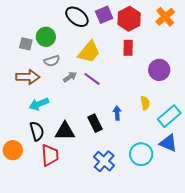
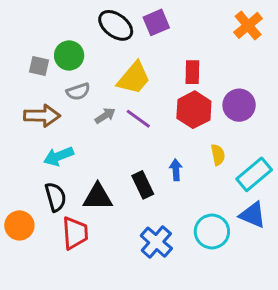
red hexagon: (129, 19) -> (194, 110), moved

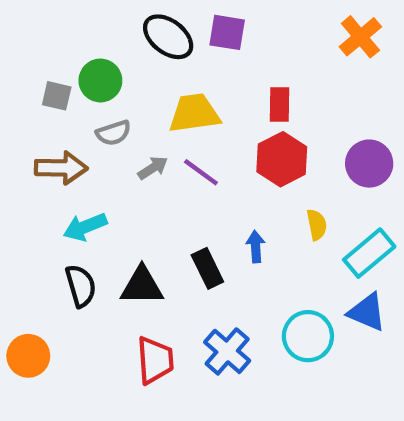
purple square: (156, 22) -> (227, 32), turned 32
yellow trapezoid: (134, 78) -> (194, 113), turned -138
purple circle: (239, 105) -> (369, 164), moved
orange circle: (19, 225) -> (28, 356), moved
red trapezoid: (75, 233) -> (155, 360), moved

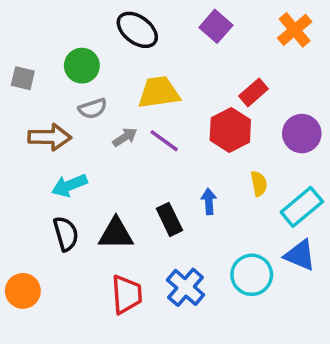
purple square: (227, 32) -> (216, 26), moved, turned 32
gray square: (57, 96) -> (23, 78), moved
red rectangle: (280, 105) -> (254, 92), moved, turned 48

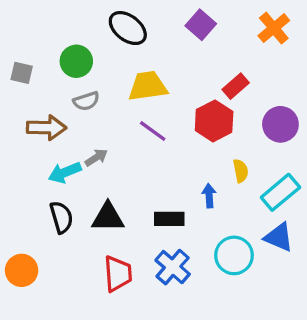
gray arrow: (125, 137) -> (96, 158), moved
blue arrow: (209, 202) -> (209, 196), moved
black rectangle: (169, 219) -> (169, 219), moved, turned -64

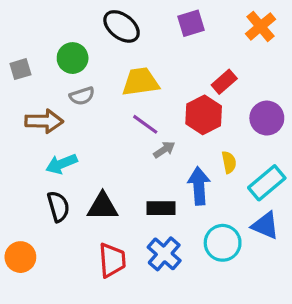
purple square: (201, 25) -> (191, 23), turned 32
gray square: (22, 73) -> (20, 69), turned -30
gray arrow: (96, 158) -> (164, 150), moved
blue arrow: (209, 196) -> (199, 186), size x1.6

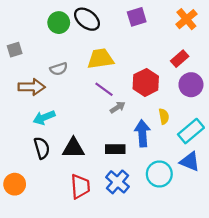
green circle: (73, 58) -> (59, 23), moved
red rectangle: (224, 82) -> (180, 59), moved

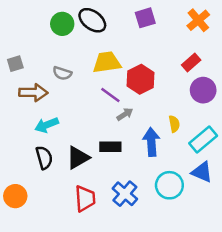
gray square: (15, 50) -> (15, 64), moved
gray semicircle: (59, 69) -> (62, 73), turned 36
red hexagon: (146, 82) -> (141, 79), moved
black triangle: (73, 148) -> (78, 158), turned -30
black rectangle: (115, 149) -> (110, 147), moved

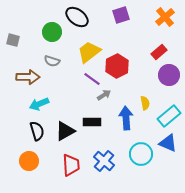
green circle: (62, 24) -> (52, 32), moved
yellow trapezoid: (107, 62) -> (89, 52), turned -30
gray square: (15, 64) -> (13, 40), moved, turned 32
orange circle: (15, 196) -> (29, 161), moved

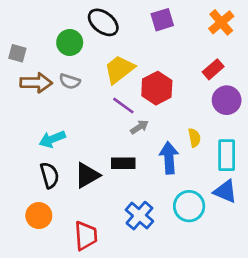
brown arrow: (28, 77) -> (36, 83), moved
cyan rectangle: (169, 116) -> (227, 155), turned -50
red trapezoid: (71, 165) -> (86, 236), moved

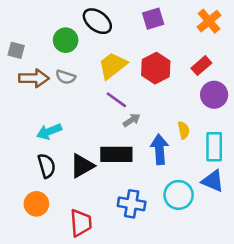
red hexagon: (157, 88) -> (156, 68), moved
black rectangle: (123, 163) -> (116, 154), size x1.4
blue cross: (139, 216) -> (132, 204), turned -32

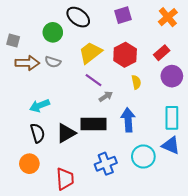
yellow semicircle: (184, 130) -> (136, 82), moved
blue cross: (132, 204) -> (106, 164), turned -30

